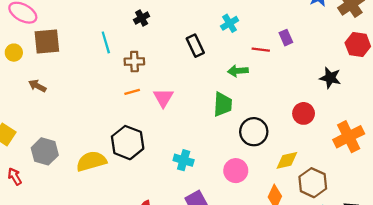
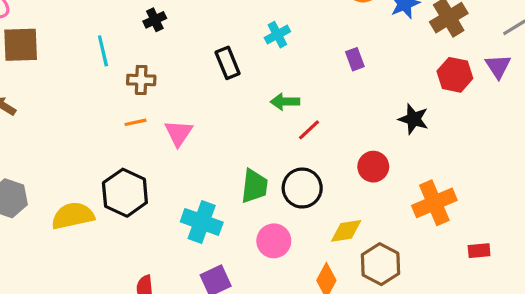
red line: (261, 50) -> (309, 130), moved, turned -54
green trapezoid: (223, 104) -> (254, 186), moved
cyan cross: (184, 160) -> (202, 222), size x1.4

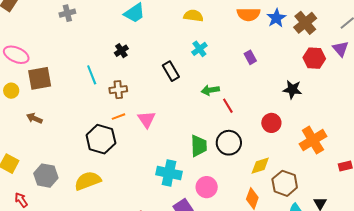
red line: (309, 130) -> (228, 106), turned -70
black hexagon: (125, 193) -> (101, 139), moved
pink circle: (274, 241) -> (207, 187), moved

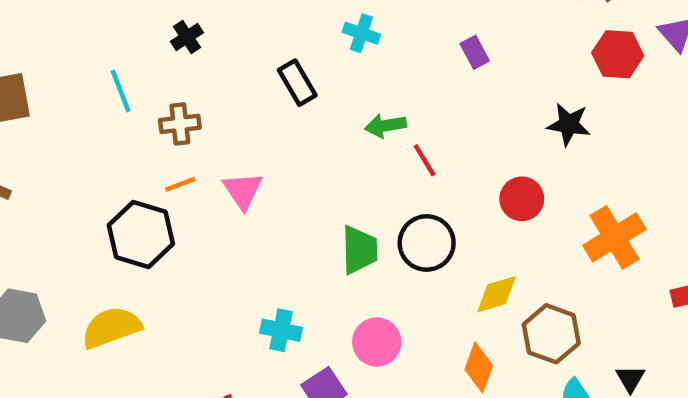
cyan cross: (199, 49) -> (361, 33), turned -35
cyan cross: (169, 173) -> (281, 330), moved, size x0.7

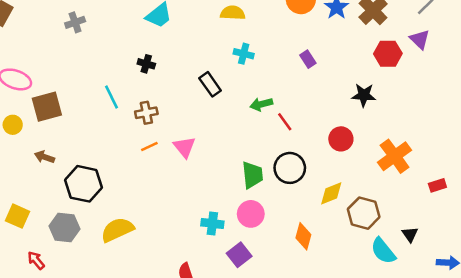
black cross: (187, 37) -> (146, 64), turned -36
black hexagon: (141, 234) -> (84, 184), moved
pink circle: (377, 342) -> (251, 214), moved
orange diamond: (479, 367) -> (303, 236), moved

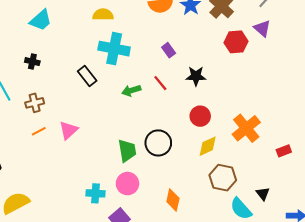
cyan cross: (244, 54) -> (114, 49), size x1.8
black star: (364, 95) -> (196, 76), moved
red line: (285, 122) -> (160, 83), moved
pink triangle: (185, 147) -> (68, 130), turned 30
yellow diamond: (331, 193) -> (208, 146), moved

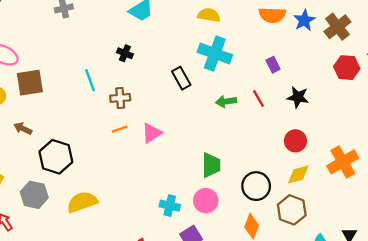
black circle: (158, 143) -> (256, 186), moved
brown hexagon: (223, 178) -> (292, 210), moved

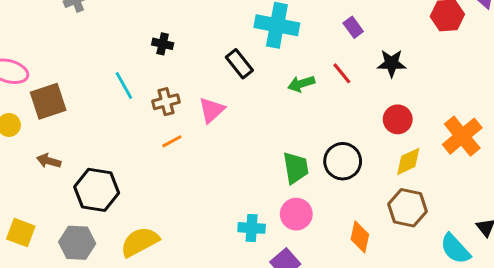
pink triangle: (152, 133) -> (212, 110), moved
black circle: (256, 186) -> (343, 161), moved

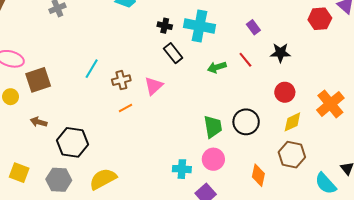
black cross: (163, 44) -> (165, 26), moved
cyan line: (124, 85) -> (92, 69), turned 60

